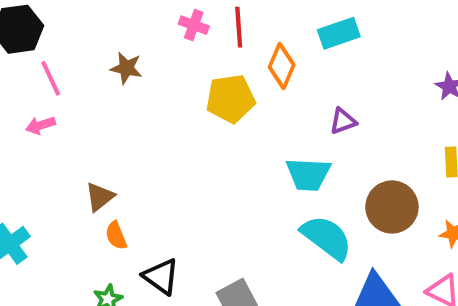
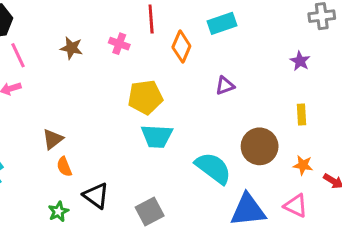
pink cross: (194, 25) -> (119, 44), moved
yellow pentagon: (231, 99) -> (145, 97), moved
cyan trapezoid: (308, 174) -> (157, 136), moved

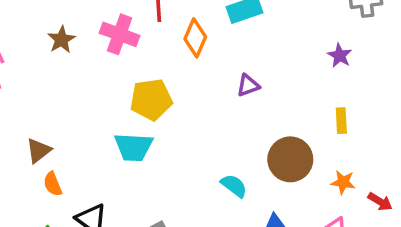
pink cross: (119, 44) -> (120, 34), size x1.5
brown star: (71, 48) -> (61, 40), turned 30
cyan trapezoid: (157, 136) -> (134, 147), moved
cyan semicircle: (213, 168) -> (234, 186), size x0.6

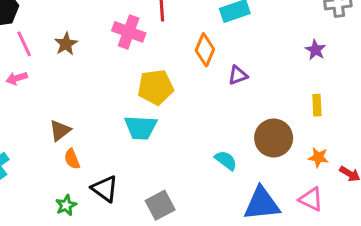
orange diamond: (195, 38) -> (205, 50), moved
brown star: (61, 40) -> (66, 44), moved

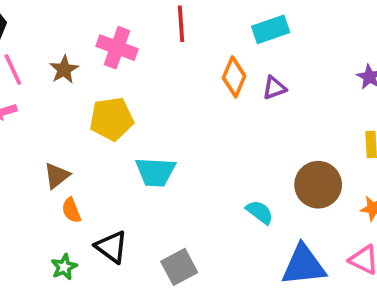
pink cross: (129, 32) -> (117, 48), moved
purple triangle: (238, 75) -> (274, 88), moved
yellow pentagon: (156, 87) -> (112, 119), moved

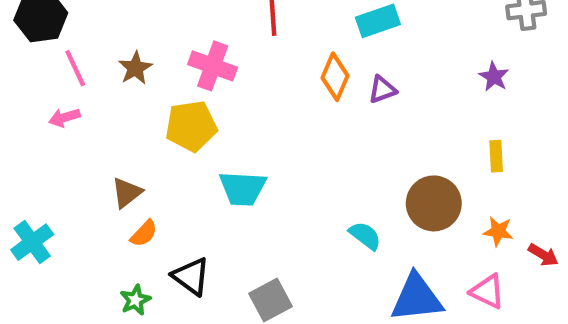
pink cross: (117, 48) -> (213, 66), moved
orange semicircle: (71, 210) -> (144, 233), turned -115

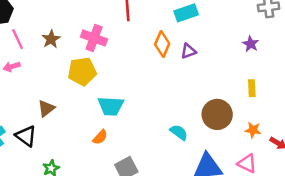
orange semicircle: (144, 233) -> (100, 137), moved
black triangle: (191, 276) -> (26, 136), moved

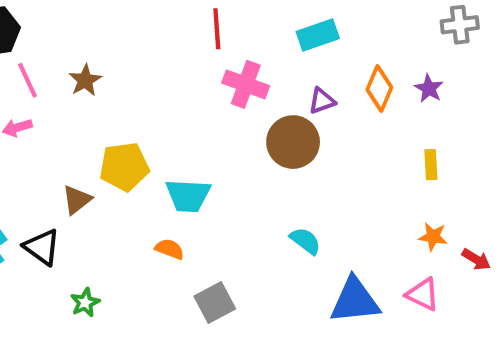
pink cross: (94, 38) -> (246, 84), moved
orange diamond: (162, 44) -> (379, 88), moved
yellow pentagon: (82, 71) -> (124, 167), moved
brown circle: (217, 114) -> (293, 142), moved
orange semicircle: (100, 137) -> (170, 249), turned -112

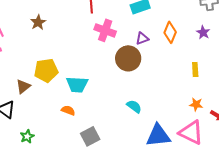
brown star: (85, 80) -> (38, 22), moved
purple star: (429, 88) -> (203, 32), moved
pink triangle: (423, 294) -> (191, 132), size x1.5

